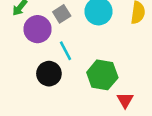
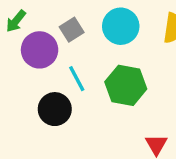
green hexagon: (102, 75) -> (126, 85), moved

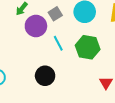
black circle: (55, 109) -> (45, 76), moved

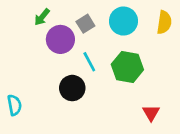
black circle: (45, 76) -> (72, 88), moved

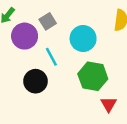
cyan circle: (123, 21) -> (83, 38), moved
green hexagon: (127, 67) -> (93, 76), moved

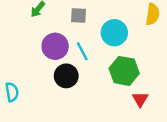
gray square: (48, 21) -> (79, 15), turned 35
purple circle: (25, 36) -> (55, 46), moved

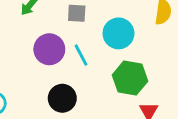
black circle: (66, 76) -> (62, 98), moved

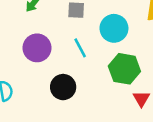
purple circle: (49, 49) -> (37, 48), moved

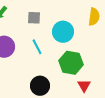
black circle: (63, 87) -> (40, 86), moved

